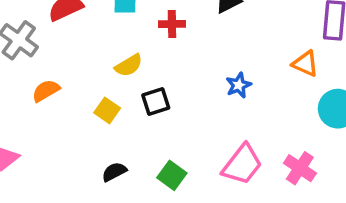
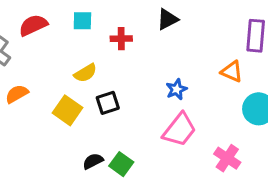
yellow square: (107, 110) -> (68, 110), size x1.4
pink trapezoid: (242, 165) -> (179, 130), moved
black semicircle: (114, 172) -> (93, 161), moved

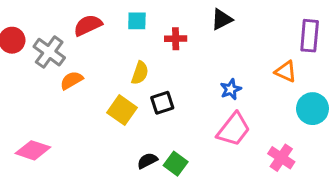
yellow semicircle: (85, 73) -> (140, 73), turned -40
orange semicircle: (17, 94) -> (71, 80), moved

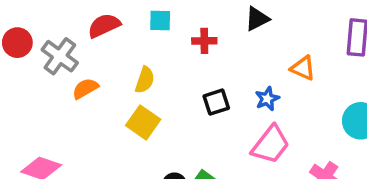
orange triangle: (286, 71) -> (303, 68), moved
yellow semicircle: (140, 73) -> (145, 80), moved
black square: (162, 103) -> (216, 102), moved

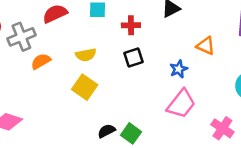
gray cross: (60, 56) -> (21, 37), turned 32
yellow semicircle: (145, 80) -> (86, 55), turned 60
black square: (216, 102) -> (134, 57), moved

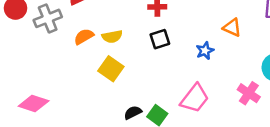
orange semicircle: (41, 61) -> (84, 37), moved
pink trapezoid: (181, 104) -> (195, 98), moved
pink cross: (222, 128) -> (249, 93), moved

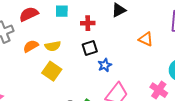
blue star: (205, 51) -> (105, 65), moved

